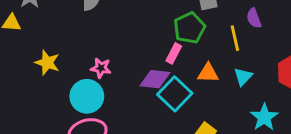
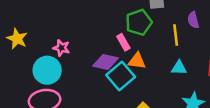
pink rectangle: (174, 53) -> (123, 42), turned -63
orange triangle: (208, 73) -> (137, 61), moved
cyan triangle: (243, 77) -> (179, 68), turned 42

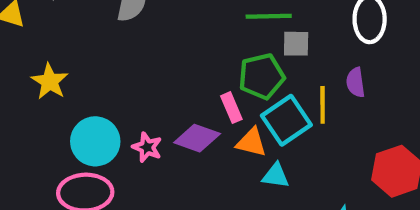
pink star: (61, 48) -> (147, 147), moved
cyan triangle: (179, 68) -> (276, 176), moved
cyan square: (121, 76) -> (286, 120), moved

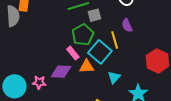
cyan triangle: (276, 176) -> (114, 77), moved, turned -40

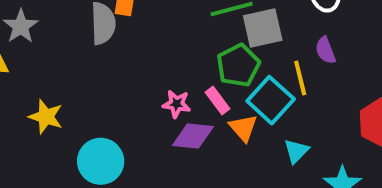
gray square: (94, 15) -> (263, 28), size x1.5
orange triangle: (87, 67) -> (243, 128), turned 49
pink star: (39, 82) -> (176, 104), moved

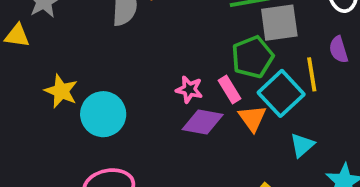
cyan circle: (101, 161) -> (103, 114), moved

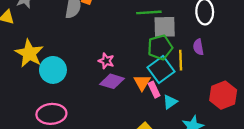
green pentagon: (252, 57) -> (160, 47), moved
pink rectangle: (229, 90) -> (154, 90), moved
yellow star: (61, 91) -> (29, 53), size x1.4

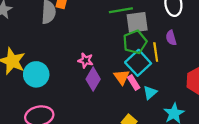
purple diamond: (112, 81) -> (93, 79), turned -70

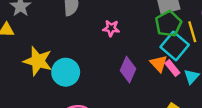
pink star: (86, 60) -> (111, 28), moved

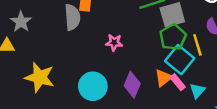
orange triangle: (159, 64) -> (164, 78), turned 36
cyan circle: (66, 72) -> (93, 86), moved

